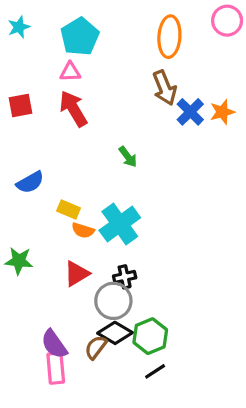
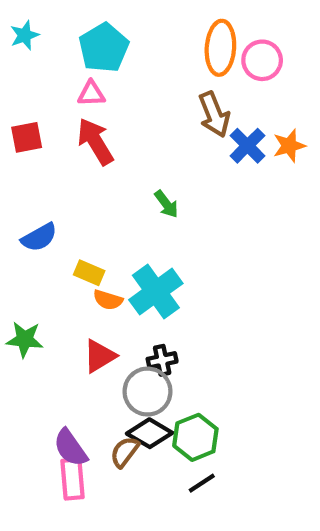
pink circle: (227, 21) -> (262, 60), moved

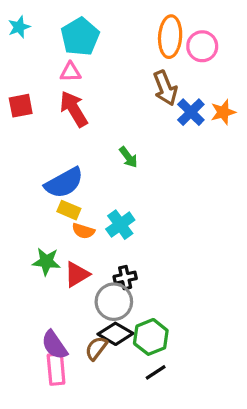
blue semicircle: (39, 237) -> (64, 183), moved, size x1.4
cyan cross: (156, 292) -> (120, 225), size x0.7
green star: (25, 339) -> (46, 262), moved

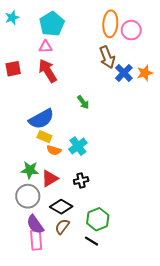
gray circle: (114, 302) -> (28, 196), moved
black diamond: (115, 334) -> (61, 207), moved
black line: (156, 372) -> (91, 241), moved, turned 64

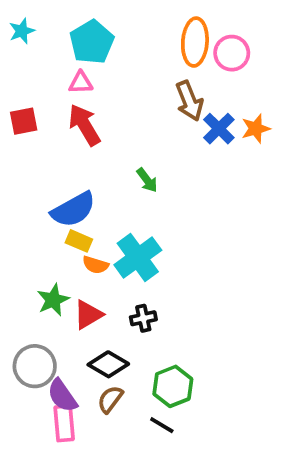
cyan cross: (78, 146) -> (138, 258), size x1.4
green star: (30, 170) -> (53, 300), turned -30
gray circle: (28, 196) -> (35, 366), moved

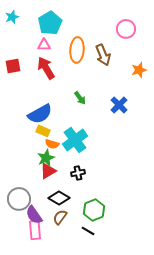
orange ellipse: (195, 42) -> (77, 50), moved
blue cross: (219, 129) -> (119, 105), moved
green star: (53, 300) -> (46, 158), moved

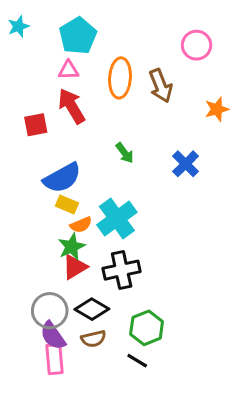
red square: (13, 66) -> (36, 125), moved
orange semicircle: (52, 144) -> (81, 225), turned -40
black cross: (78, 173) -> (122, 270), size x1.6
gray circle: (19, 199) -> (50, 311), moved
brown semicircle: (60, 217) -> (93, 339), turned -140

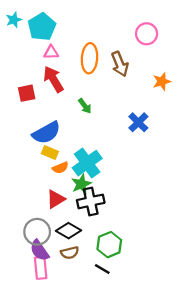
cyan pentagon: (78, 36) -> (42, 27), moved
green arrow: (125, 153) -> (85, 106), moved
green star: (72, 247) -> (81, 184), moved

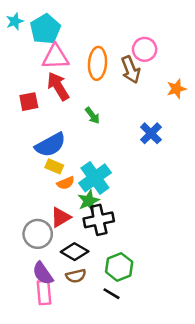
pink circle: (147, 34) -> (145, 49), moved
pink triangle: (51, 52) -> (56, 57), size x1.6
gray circle: (37, 232) -> (38, 234), moved

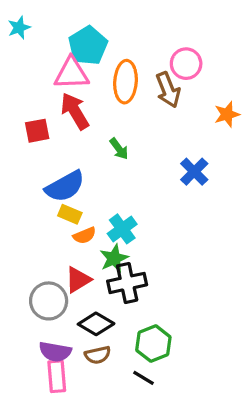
cyan pentagon: (45, 29) -> (88, 46), moved
cyan cross: (95, 178) -> (122, 229), size x0.7
purple semicircle: (43, 273) -> (55, 352), turned -45

